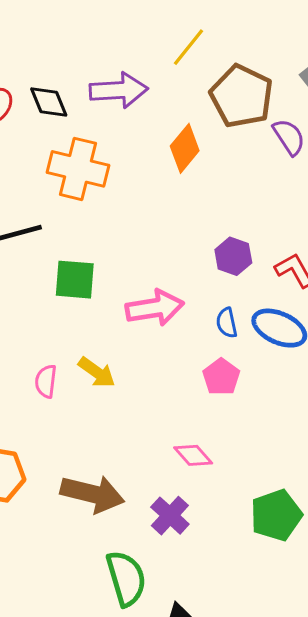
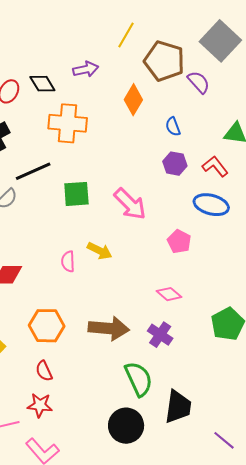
purple arrow: (119, 90) -> (86, 69), size x0.7
pink arrow: (155, 308) -> (130, 204), turned 63
blue semicircle: (227, 323) -> (173, 127), moved

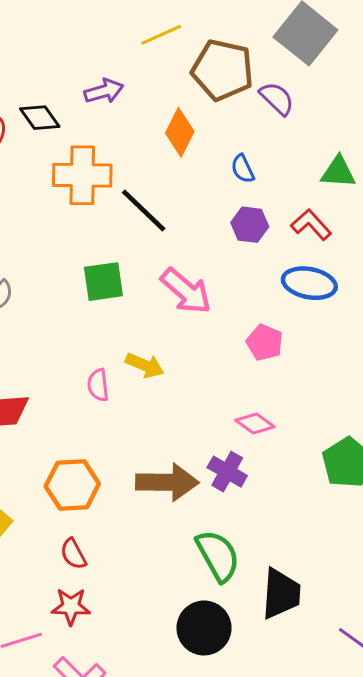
yellow line: (126, 35) -> (161, 35), turned 40
black line: (33, 171) -> (144, 210), moved, turned 72
purple cross: (160, 335) -> (227, 472), moved

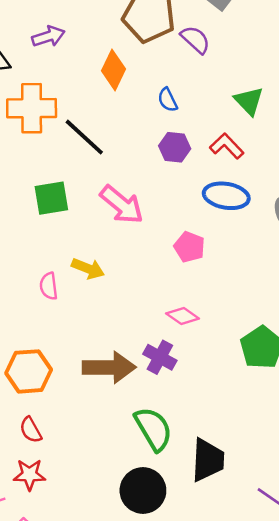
green triangle: (338, 172) -> (249, 101), turned 44

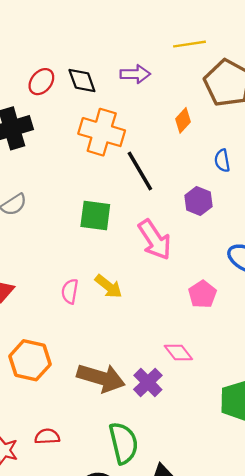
orange diamond: (114, 70) -> (183, 120), size x0.7
purple hexagon: (175, 147) -> (198, 201), moved
red semicircle: (31, 430) -> (47, 436), moved, turned 100

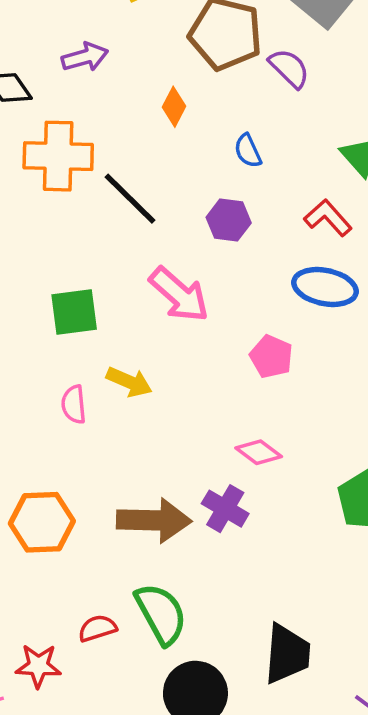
green square: (95, 215) -> (74, 312), moved
green semicircle: (123, 443) -> (161, 614), moved

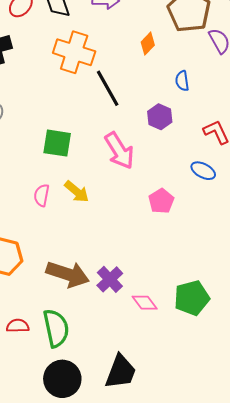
blue ellipse: (325, 287) -> (203, 171), size x0.7
pink diamond: (259, 452) -> (145, 303), moved

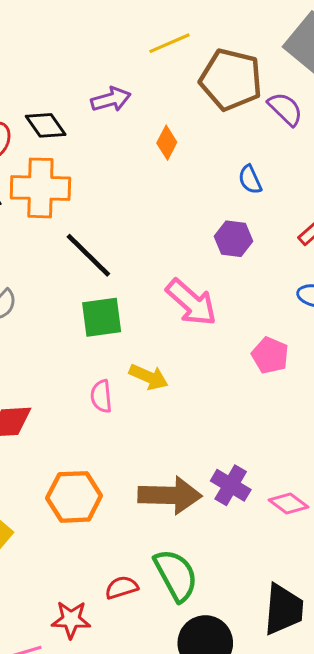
orange diamond: (148, 44) -> (167, 143), moved
orange cross: (74, 52) -> (40, 188), moved
black line: (108, 88) -> (88, 255), moved

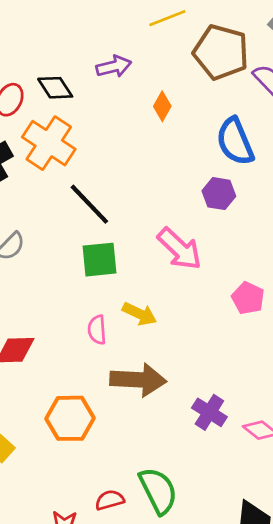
blue semicircle: (250, 180) -> (235, 141), size x1.8
orange cross: (40, 188) -> (49, 143), turned 30
brown arrow: (170, 495) -> (138, 380), moved

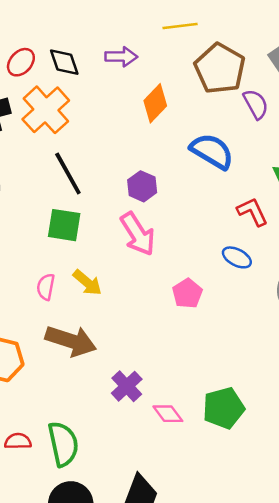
orange diamond: (162, 106) -> (155, 103), size x1.4
blue semicircle: (235, 141) -> (212, 151), turned 129
purple hexagon: (219, 194) -> (142, 186), moved

